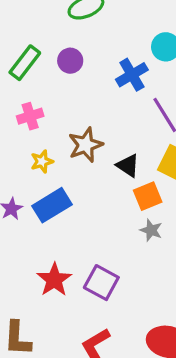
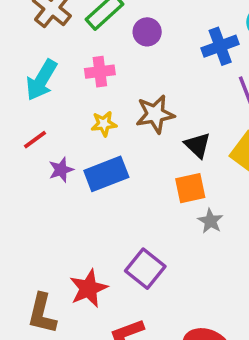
purple circle: (70, 61) -> (147, 32), moved
orange square: (148, 196) -> (190, 188), moved
red star: (54, 280) -> (89, 288), moved

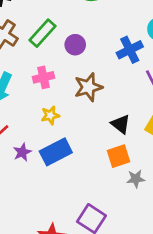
brown star: (155, 114) -> (88, 87), moved
gray star: (210, 221) -> (136, 179), turned -30

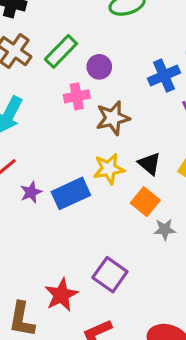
pink cross: (43, 77) -> (77, 96), moved
yellow star: (50, 115) -> (109, 169), moved, size x1.4
orange square: (118, 156) -> (145, 202), turned -35

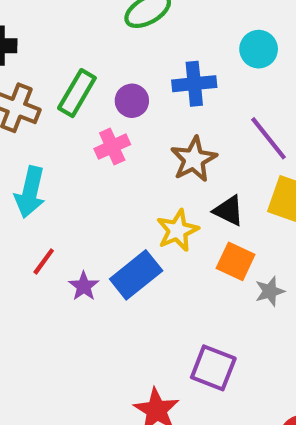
blue cross: (164, 76) -> (194, 84), moved, turned 32
brown star: (113, 118) -> (194, 159), moved

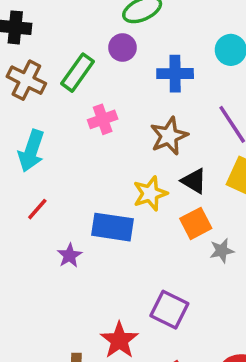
purple circle: (132, 101) -> (122, 48), moved
orange square: (236, 261) -> (196, 223), turned 32
blue rectangle: (136, 275) -> (113, 227), turned 42
purple star: (84, 286) -> (70, 256), moved

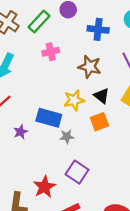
brown star: (169, 136) -> (90, 67), turned 30
gray star: (222, 251) -> (67, 137), moved

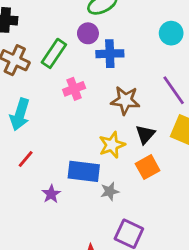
blue cross: (98, 29) -> (110, 54), moved
black triangle: (102, 96) -> (145, 134), turned 42

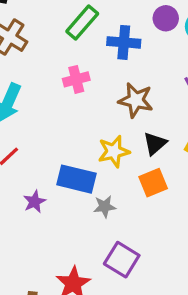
purple circle: (88, 33) -> (166, 18), moved
green rectangle: (54, 53) -> (82, 22), moved

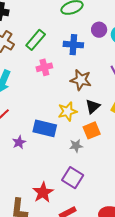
green rectangle: (82, 22) -> (36, 40), moved
gray star: (105, 207) -> (76, 146), moved

